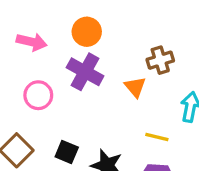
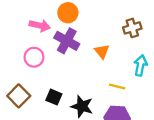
pink arrow: (32, 42) -> (40, 26), moved
brown cross: (160, 60) -> (132, 28), moved

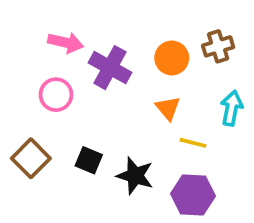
orange circle: (68, 13) -> (172, 58), moved
orange triangle: (102, 51) -> (168, 108), moved

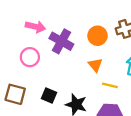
brown square: (31, 158) -> (15, 94), turned -30

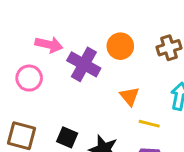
orange circle: (98, 36) -> (120, 46), moved
pink circle: (30, 57) -> (29, 78), moved

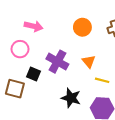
purple cross: (84, 64) -> (57, 62), moved
black square: (67, 137) -> (34, 74), moved

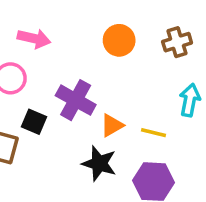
orange triangle: (89, 62) -> (112, 125), moved, turned 40

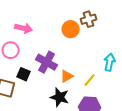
brown cross: (177, 42) -> (88, 19), moved
yellow line: (153, 133) -> (90, 80), turned -64

